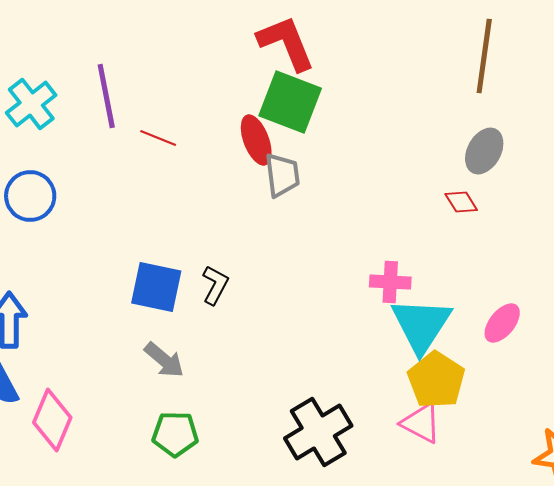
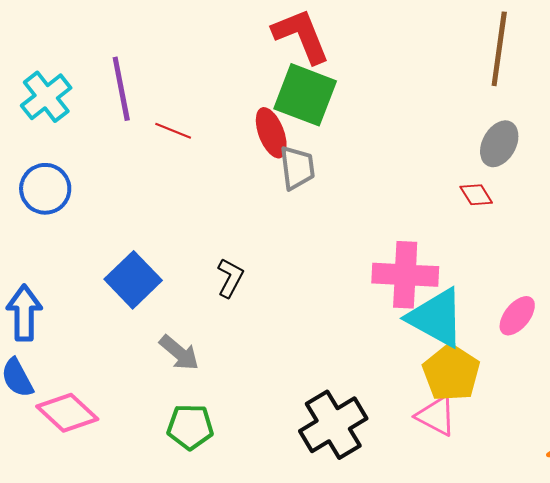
pink cross: (390, 282) -> (405, 275), size x1.6
blue square: (156, 287) -> (133, 280), moved, turned 34
cyan triangle: (421, 325) -> (436, 318), turned -34
pink diamond: (52, 420) -> (67, 413), turned -70

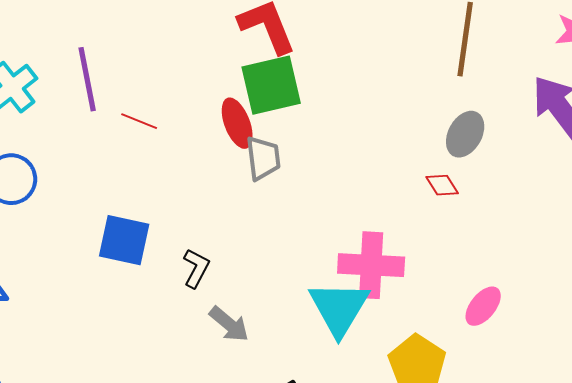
green square: (305, 95) -> (271, 85), turned -34
blue square: (133, 280) -> (124, 240), moved, turned -34
cyan triangle: (436, 318) -> (339, 308), moved, turned 32
gray arrow: (179, 353) -> (229, 324), moved

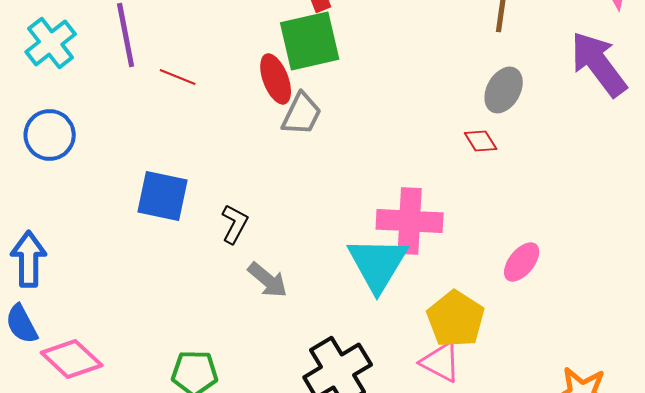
gray trapezoid: (263, 158) -> (302, 114), turned 33

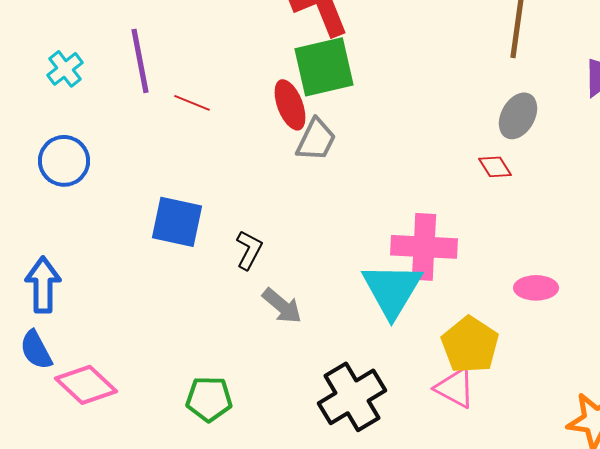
cyan cross: (51, 43) -> (65, 69), size x0.7
pink ellipse: (522, 262) -> (536, 288), turned 51

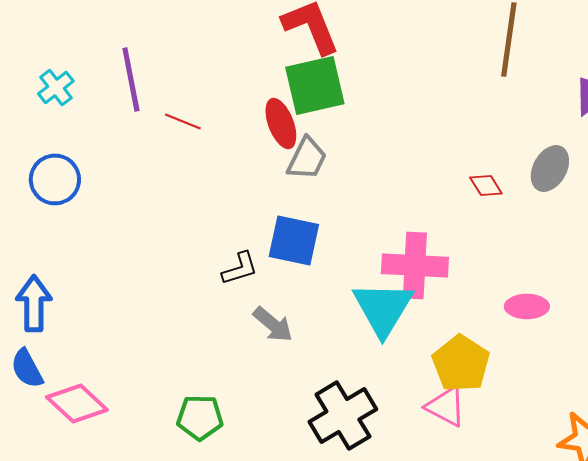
gray ellipse: (518, 116) -> (550, 168), moved
blue square: (177, 222) -> (294, 240), moved
black L-shape: (249, 250) -> (240, 268), turned 45

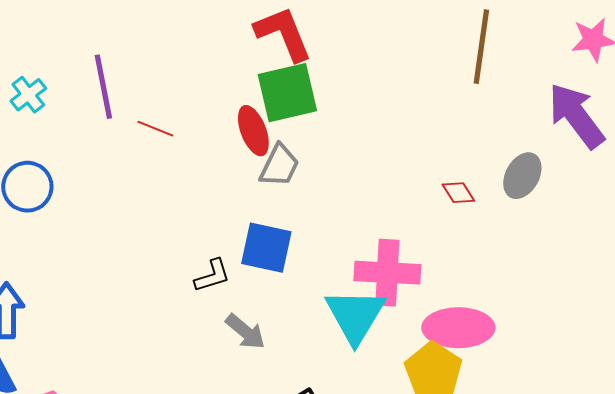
pink ellipse: (527, 306) -> (458, 328), moved, size x1.6

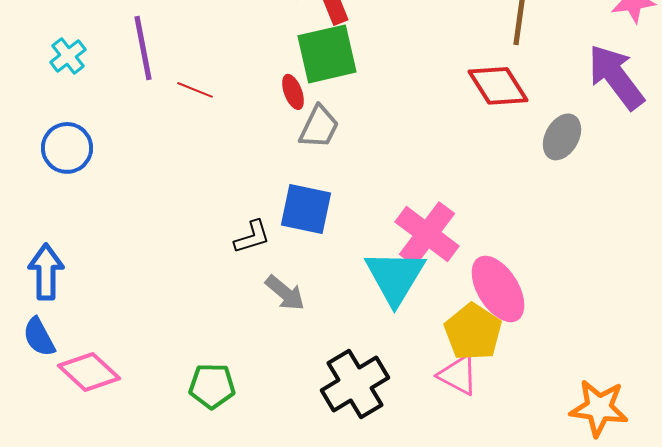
red ellipse: (253, 131) -> (293, 92), size x0.7
red diamond: (458, 193) -> (498, 86), moved, size x1.8
pink cross: (387, 273) -> (427, 234), turned 34
pink ellipse: (458, 328) -> (498, 289), turned 58

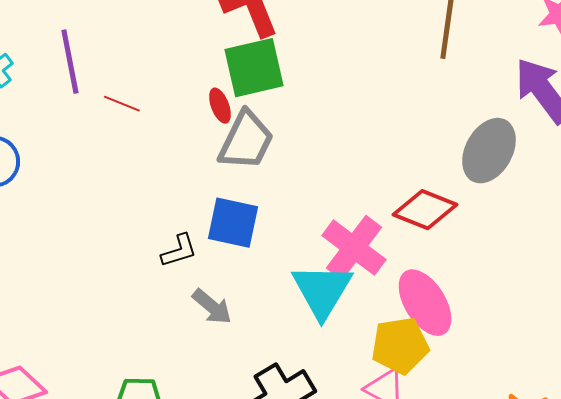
red diamond: (498, 86) -> (425, 210), moved, turned -36
gray trapezoid: (319, 127) -> (246, 141), size x1.4
gray ellipse: (562, 137) -> (489, 151), size x1.4
yellow pentagon: (473, 332) -> (400, 346), turned 30

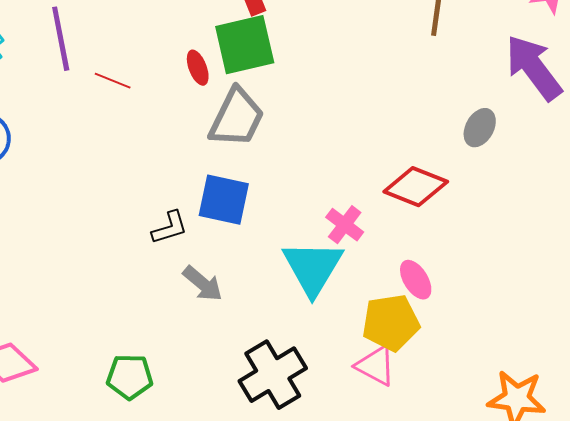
red ellipse: (220, 106) -> (198, 68), moved
gray ellipse: (489, 151) -> (480, 128), size x0.6
pink cross: (354, 248) -> (345, 225), size x0.6
pink ellipse: (425, 303) -> (416, 280), size x0.6

